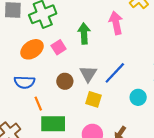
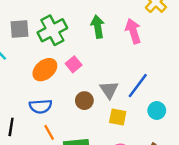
green arrow: (84, 33) -> (98, 27), moved
cyan circle: (138, 97) -> (157, 111), moved
orange line: (38, 104) -> (49, 132), moved

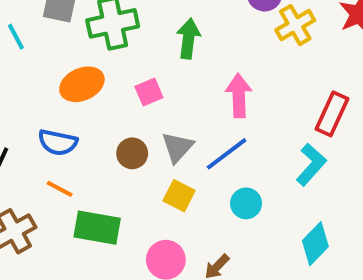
pink arrow: (133, 31) -> (239, 96), moved
pink square: (74, 64) -> (149, 92), moved
orange line: (49, 132) -> (60, 189), turned -49

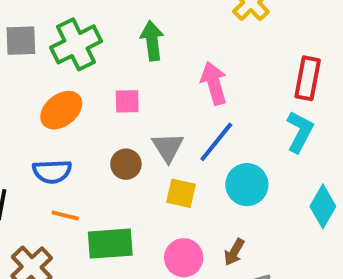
pink square: (149, 92) -> (127, 101), turned 36
cyan circle: (246, 203) -> (247, 185), size x1.4

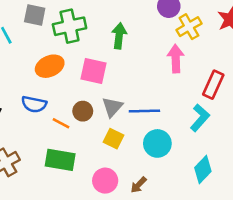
pink arrow: (214, 83) -> (176, 59), moved
pink square: (127, 101) -> (93, 71), size x1.5
blue line: (216, 142) -> (144, 111), turned 36
orange line: (65, 216) -> (61, 123), moved

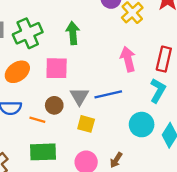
pink arrow: (176, 59) -> (128, 59), moved
cyan circle: (157, 143) -> (142, 125), moved

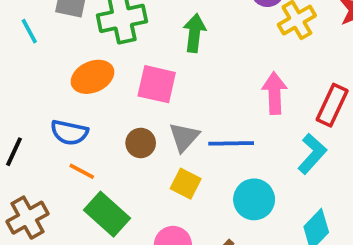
orange line: (37, 120) -> (82, 171), moved
cyan circle: (142, 125) -> (254, 199), moved
green rectangle: (43, 152) -> (107, 214), turned 32

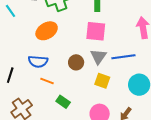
pink square: (157, 84) -> (96, 31), moved
green rectangle: (107, 214) -> (63, 102), size x0.6

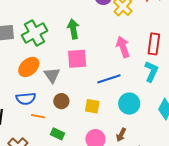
gray triangle: (98, 57) -> (52, 75), moved
brown circle: (76, 62) -> (61, 101), moved

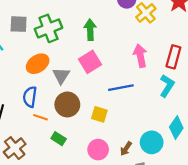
pink square: (77, 59) -> (90, 62), turned -35
blue semicircle: (26, 99) -> (30, 97), turned 96
brown circle: (61, 101) -> (67, 104), size x1.5
cyan circle: (129, 104) -> (152, 142), moved

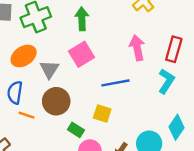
yellow square: (99, 114) -> (102, 114), moved
green rectangle: (59, 139) -> (76, 130), moved

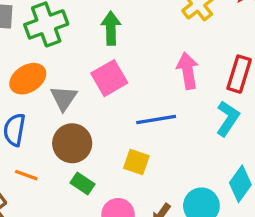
orange line: (26, 115) -> (26, 175), moved
green rectangle: (76, 130) -> (82, 184), moved

